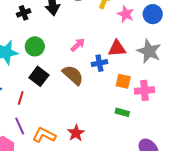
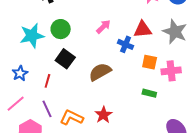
blue cross: (99, 63) -> (126, 44), turned 35
brown semicircle: (73, 75) -> (100, 72), moved, turned -70

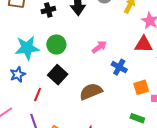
red triangle: (143, 29) -> (144, 44), moved
orange square: (150, 62) -> (141, 87), turned -35
blue star: (20, 73) -> (18, 74), moved

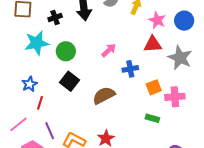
cyan star: (27, 48) -> (37, 43), moved
blue cross: (119, 67) -> (130, 69), turned -35
red line: (38, 95) -> (40, 103), moved

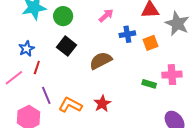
orange square: (154, 87) -> (150, 43), moved
pink cross: (175, 97) -> (172, 75), moved
pink line: (18, 124) -> (14, 78), moved

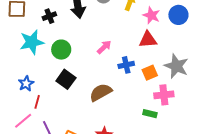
gray star: (177, 24) -> (176, 66), moved
pink cross: (172, 75) -> (164, 95), moved
pink line: (14, 78) -> (23, 121), moved

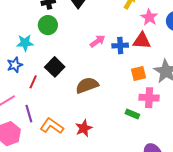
cyan star: (32, 42) -> (25, 43), moved, size x0.7
green circle: (61, 50) -> (48, 25), moved
blue cross: (126, 65) -> (120, 45), moved
red line: (37, 102) -> (33, 82), moved

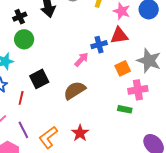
pink arrow: (98, 41) -> (81, 60), moved
black square: (55, 67) -> (39, 79), turned 30
orange L-shape: (52, 126) -> (48, 137), turned -60

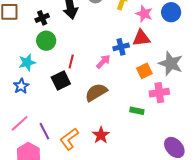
red line: (21, 98) -> (71, 61), moved
green rectangle: (125, 109) -> (137, 111), moved

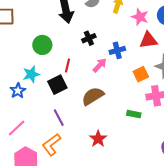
black cross: (42, 18) -> (89, 38), moved
red triangle: (141, 38) -> (148, 40), moved
cyan star: (27, 62) -> (31, 74), moved
purple line: (44, 131) -> (59, 118), moved
orange L-shape: (69, 139) -> (51, 145), moved

